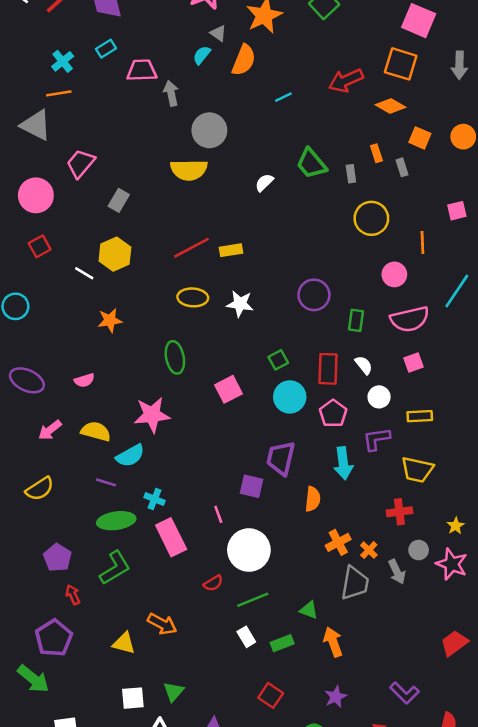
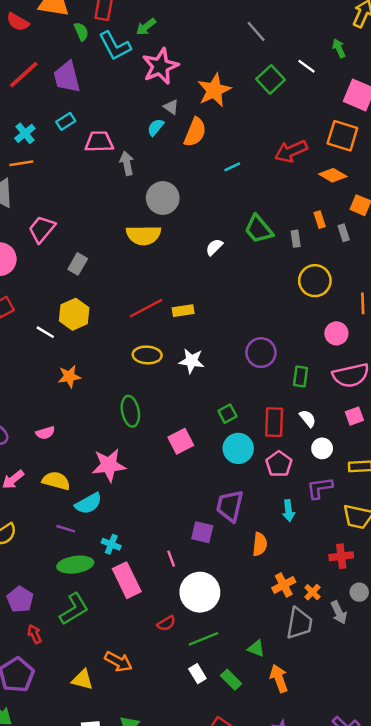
cyan arrow: (343, 463) -> (289, 511), size x0.7
green rectangle: (282, 643) -> (231, 680), turned 66

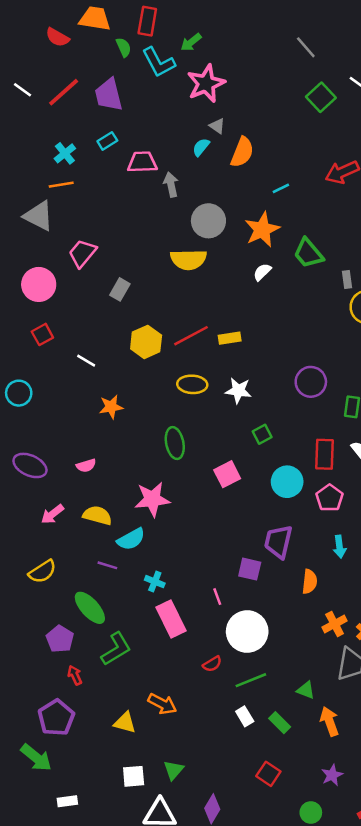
orange star: (214, 90) -> (262, 230), moved
gray rectangle: (296, 239) -> (347, 279), moved
yellow hexagon: (74, 314) -> (146, 342), moved
green square: (227, 414) -> (262, 434), moved
green ellipse: (75, 565) -> (90, 608), moved, turned 56

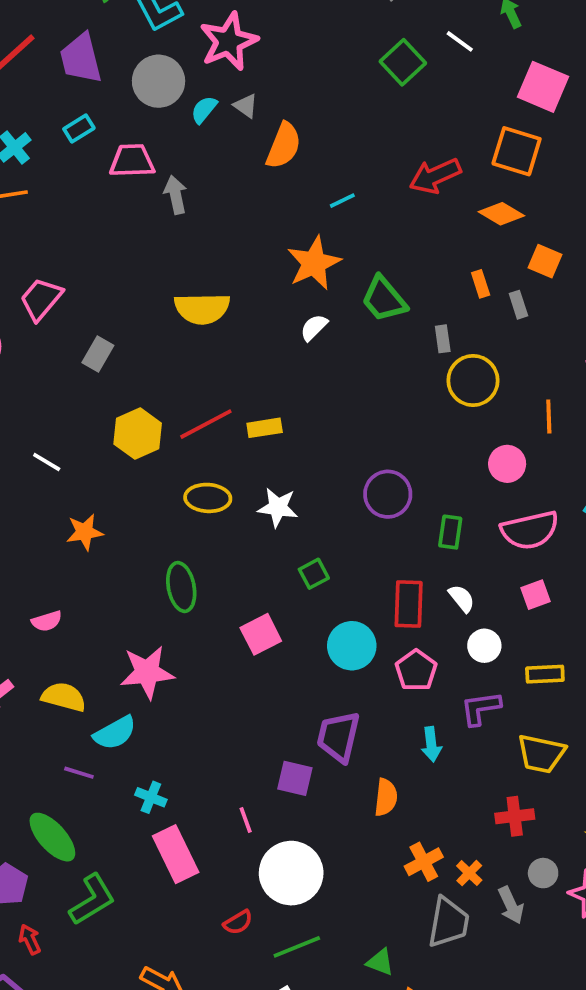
cyan semicircle: (201, 147) -> (204, 110), moved
gray circle: (208, 221) -> (159, 81), moved

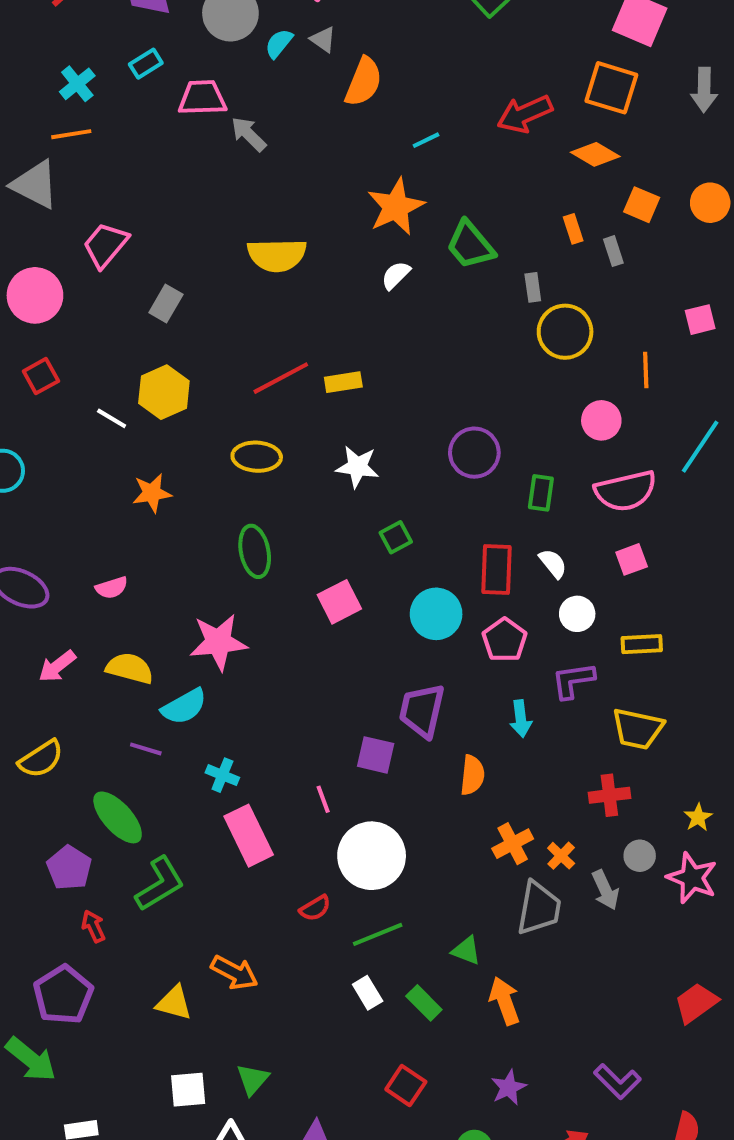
gray arrow: (176, 195) -> (249, 134), turned -33
yellow hexagon: (138, 434) -> (164, 392), moved
yellow ellipse: (208, 498) -> (257, 457), moved

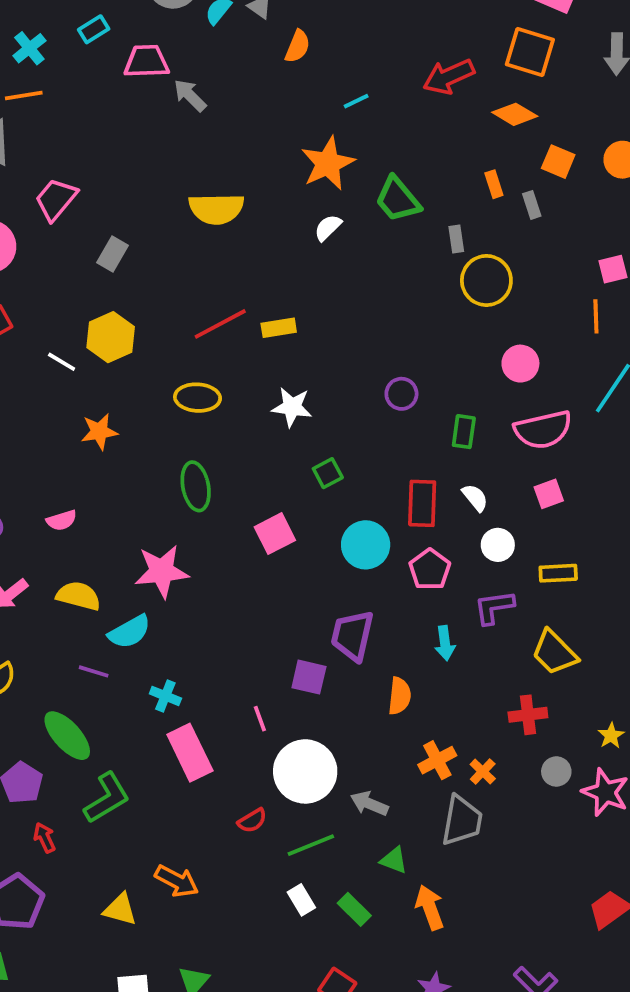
orange semicircle: (363, 82) -> (298, 46), size x0.7
orange line: (646, 370) -> (596, 316), moved
purple circle: (474, 453) -> (401, 394), size x0.7
yellow trapezoid: (638, 729) -> (554, 653), turned 33
gray arrow: (605, 890) -> (369, 804), moved, turned 138

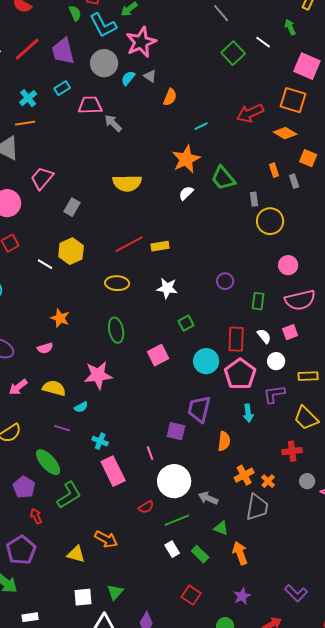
orange star: (99, 432) -> (60, 318), moved, turned 30
pink square: (549, 494) -> (290, 332), moved
pink pentagon: (430, 569) -> (240, 374), size x1.4
cyan semicircle: (130, 632) -> (81, 407), size x0.6

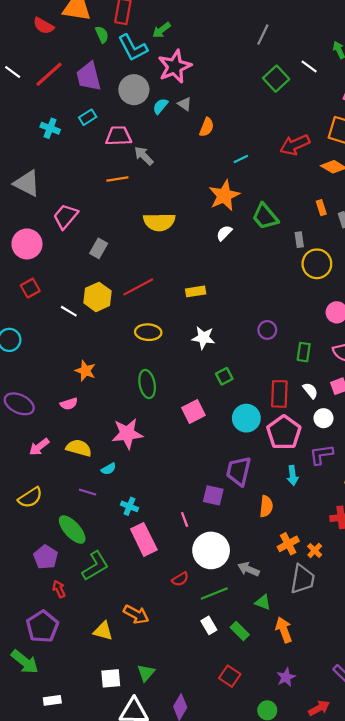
gray line: (221, 13) -> (263, 35), turned 66
cyan cross: (28, 98) -> (50, 128), turned -30
orange line: (25, 123) -> (117, 179), moved
red line: (129, 244) -> (138, 287), moved

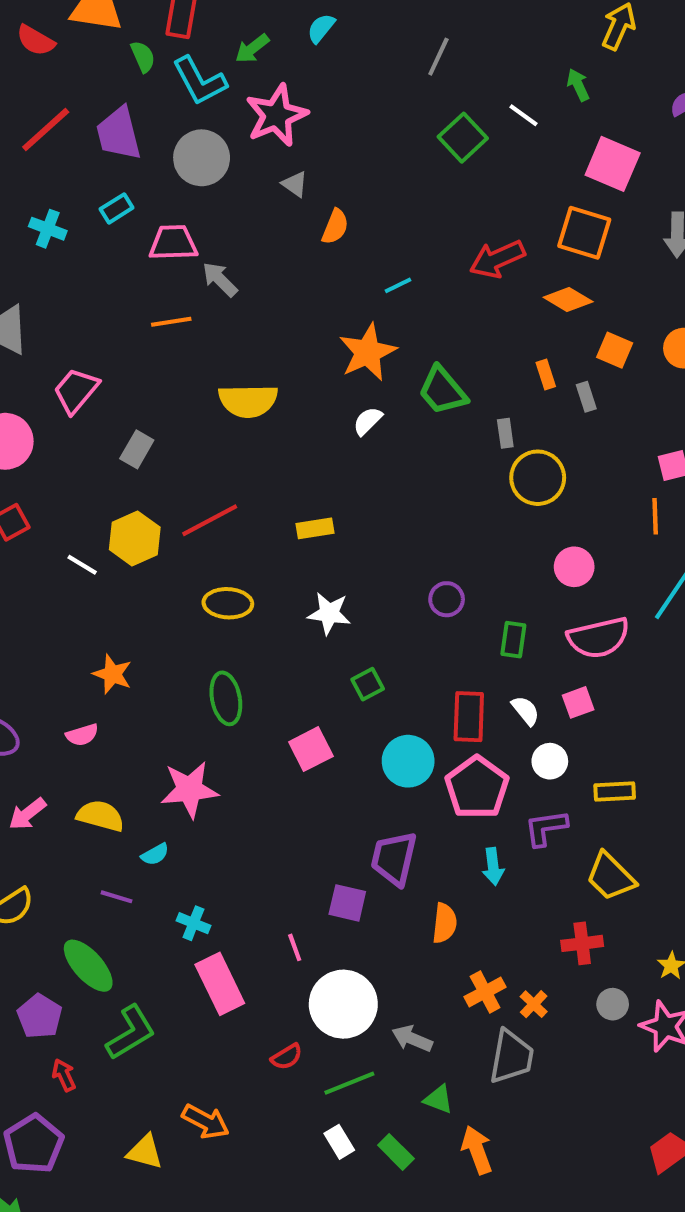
cyan semicircle: (160, 106) -> (321, 28), moved

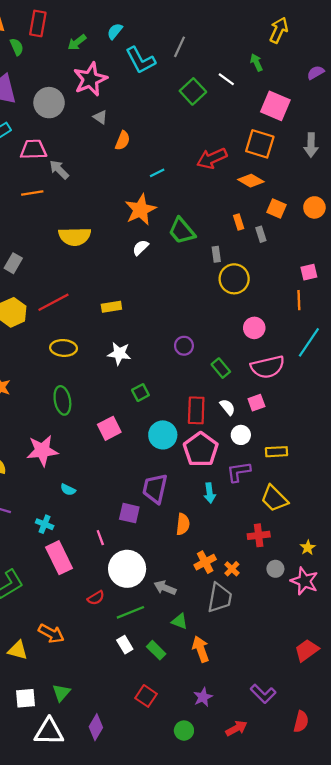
cyan L-shape: (200, 81) -> (140, 60), moved
green rectangle: (513, 640) -> (221, 368), turned -48
cyan semicircle: (155, 854) -> (68, 490), moved, turned 56

